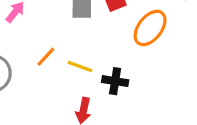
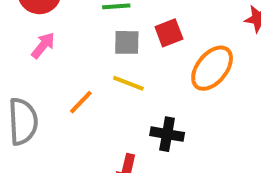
yellow line: (80, 66) -> (128, 83), moved

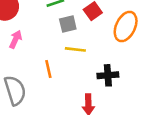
orange line: (81, 102) -> (48, 69), turned -42

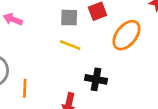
pink arrow: (16, 39) -> (13, 19), turned -108
orange line: (48, 69) -> (25, 88), moved

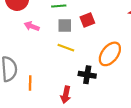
pink arrow: (13, 19) -> (32, 26), moved
orange ellipse: (126, 35) -> (110, 54), moved

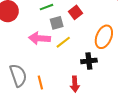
pink arrow: (32, 26) -> (40, 38), moved, size x1.5
yellow line: (66, 48) -> (63, 42), turned -42

